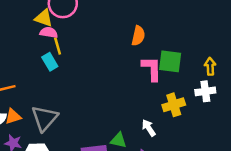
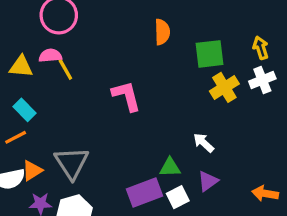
yellow triangle: (44, 18) -> (21, 67), moved
cyan rectangle: (50, 62) -> (24, 110), moved
pink L-shape: (152, 69) -> (126, 96), moved
yellow cross: (174, 105) -> (224, 87), moved

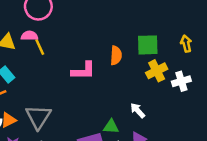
orange semicircle: (162, 32) -> (116, 55), moved
white cross: (262, 80) -> (181, 81), moved
pink L-shape: (126, 96) -> (83, 71), turned 100

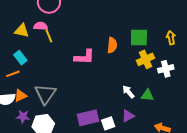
green triangle: (111, 127) -> (147, 95), moved

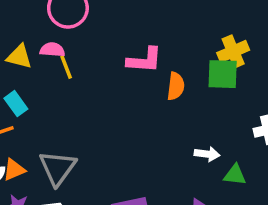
pink L-shape: (84, 57) -> (144, 60), moved
yellow cross: (146, 59) -> (233, 51), moved
white arrow: (128, 92) -> (207, 154), moved, turned 136

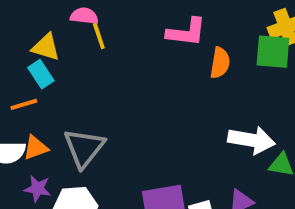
yellow triangle: (19, 57) -> (46, 47), moved
white arrow: (207, 154) -> (251, 140), size x1.6

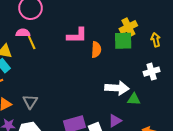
gray triangle: (84, 148) -> (30, 102), size x0.7

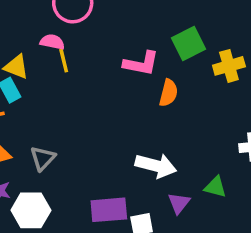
green square: (123, 41) -> (189, 44), moved, turned -36
white arrow: (117, 88) -> (156, 166), moved
purple triangle: (115, 121) -> (179, 203), moved, turned -32

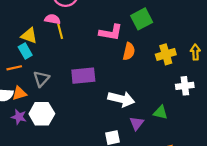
yellow cross: (229, 66) -> (166, 54), moved
gray triangle: (43, 158) -> (41, 79), moved
white hexagon: (31, 210) -> (42, 114), moved
purple rectangle: (109, 210) -> (83, 76), moved

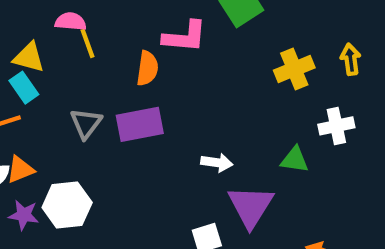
orange semicircle: (129, 51) -> (147, 68), moved
gray triangle: (41, 79) -> (86, 123), moved
white arrow: (121, 99) -> (217, 163), size x0.6
green triangle: (160, 112) -> (295, 160), moved
purple triangle: (137, 123) -> (251, 206), size x1.6

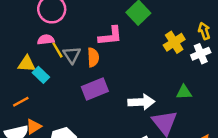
cyan rectangle: (24, 88) -> (41, 75), moved
gray triangle: (86, 123) -> (72, 55), moved
white cross: (336, 126) -> (201, 54), moved
white arrow: (217, 163) -> (141, 102), size x1.5

